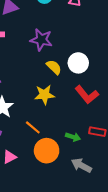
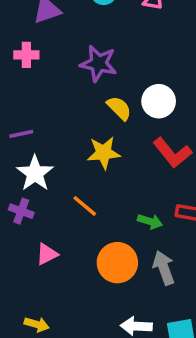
orange circle: (47, 151) -> (117, 263), moved
gray arrow: (81, 165) -> (164, 268), turned 42

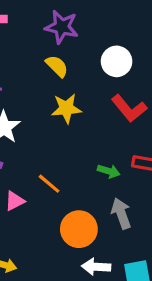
yellow semicircle: (119, 108) -> (57, 66), moved
orange line: (85, 206) -> (49, 184), moved
orange circle: (117, 263) -> (79, 229), moved

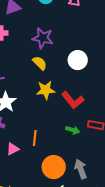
red L-shape: (129, 108) -> (73, 100), moved
orange line: (49, 184) -> (35, 138), turned 56
gray arrow: (121, 213) -> (81, 169), moved

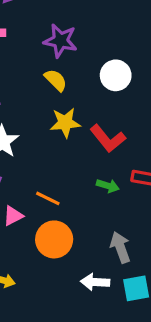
orange line: (35, 138) -> (48, 198), turned -70
orange circle: (54, 167) -> (54, 239), moved

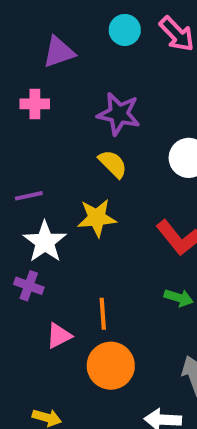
yellow star: (65, 123) -> (97, 218), moved
orange line: (48, 198) -> (103, 314), turned 60

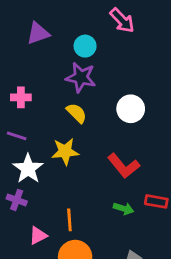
cyan circle: (125, 30) -> (85, 46), moved
pink cross: (35, 104) -> (21, 97), moved
purple line: (29, 196) -> (17, 136), turned 30

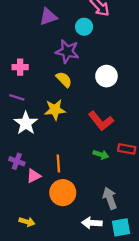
purple triangle: (38, 33) -> (48, 17), moved
cyan circle: (85, 46) -> (84, 27), moved
purple cross: (17, 200) -> (17, 161), moved

